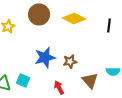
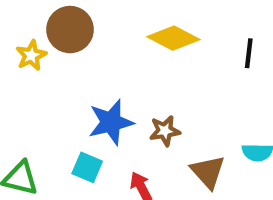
brown circle: (39, 14) -> (70, 30), moved
cyan square: (23, 80) -> (87, 167), moved

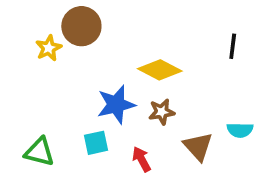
yellow diamond: (173, 38) -> (160, 70), moved
cyan square: (87, 167) -> (96, 143), turned -35

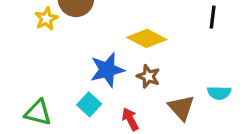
brown star: (162, 112) -> (148, 76), turned 30
cyan square: (96, 143) -> (89, 104), turned -35

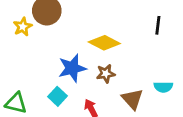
brown star: (148, 76) -> (106, 74), turned -30

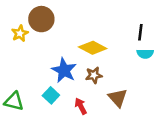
blue star: (72, 68) -> (64, 70), turned -30
cyan semicircle: (163, 87) -> (145, 54), moved

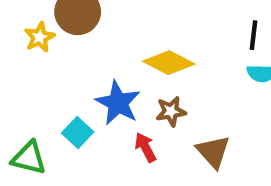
cyan square: (51, 95) -> (78, 133), moved
red arrow: (81, 106) -> (145, 147), moved

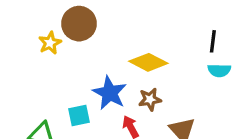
cyan square: (78, 133) -> (79, 116), turned 35

